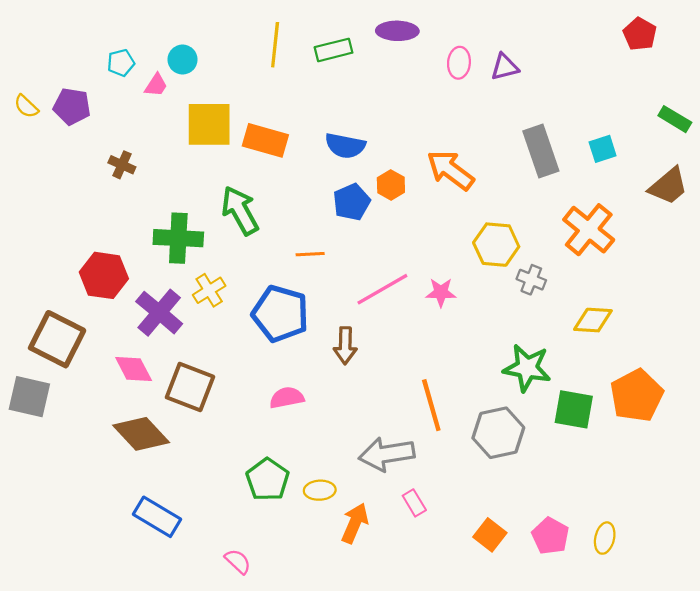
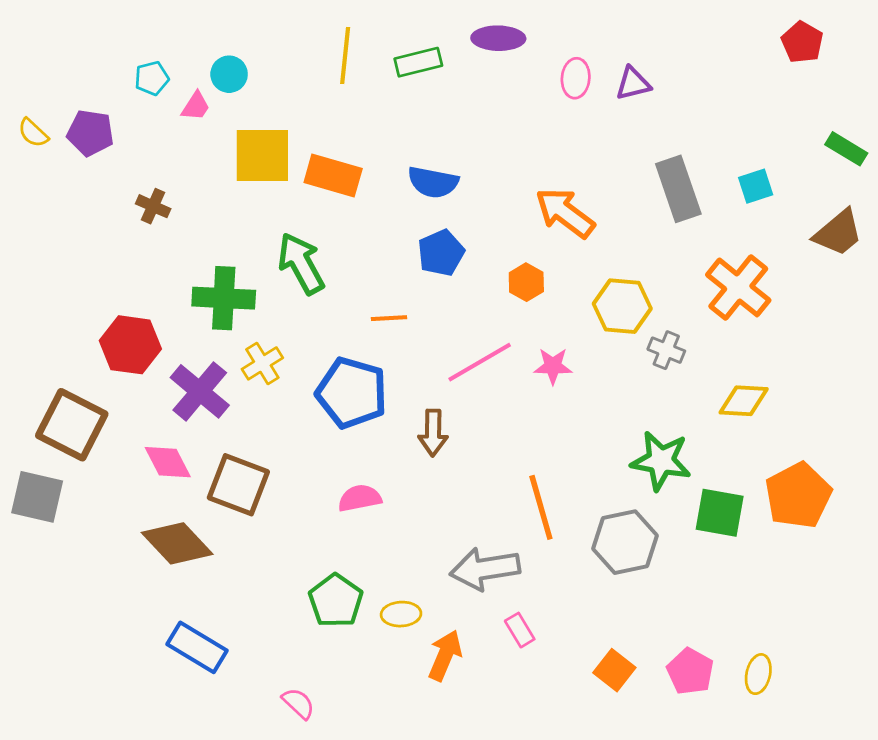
orange hexagon: (391, 185) -> (526, 282), moved

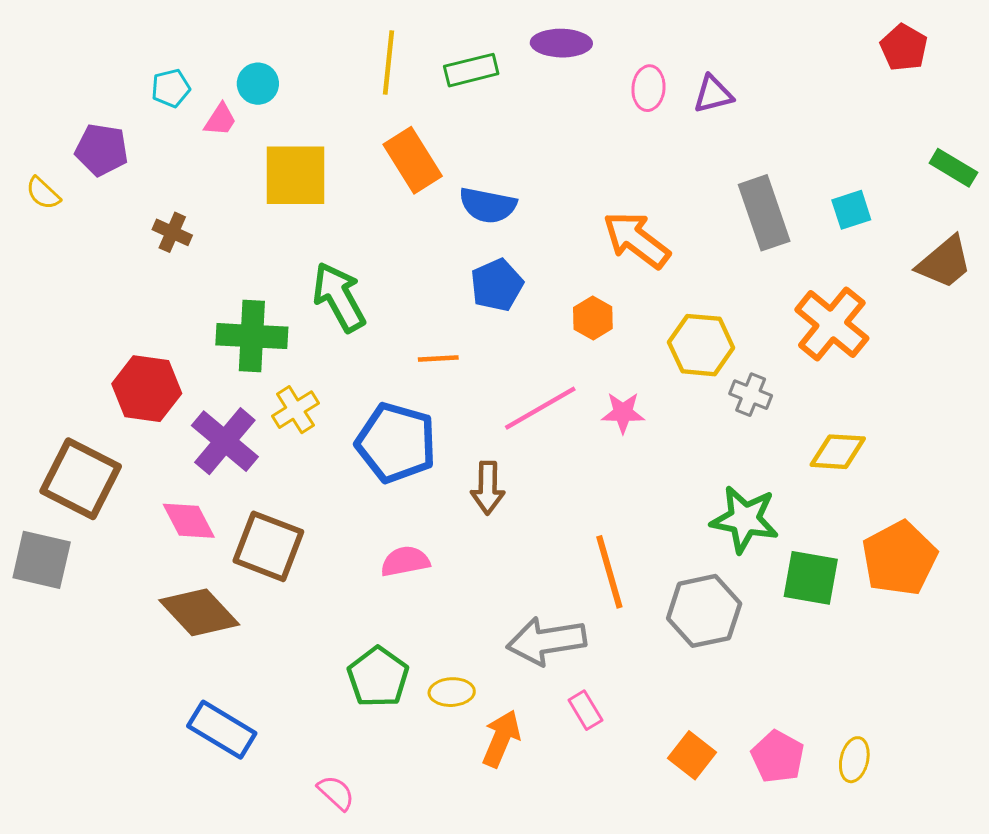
yellow semicircle: (33, 133) -> (43, 193), moved
orange rectangle: (333, 176) -> (413, 160), moved, turned 42

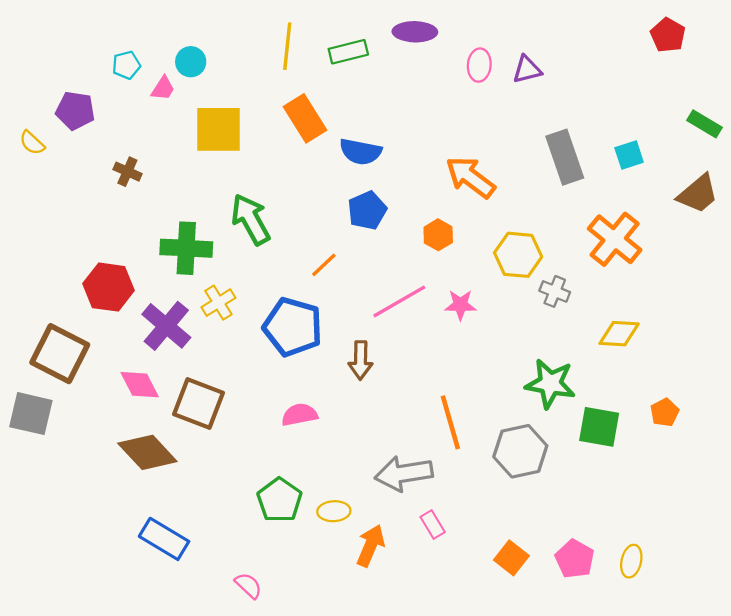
orange line: (438, 359) -> (324, 265), turned -40
orange pentagon: (899, 558) -> (665, 412), size x0.5

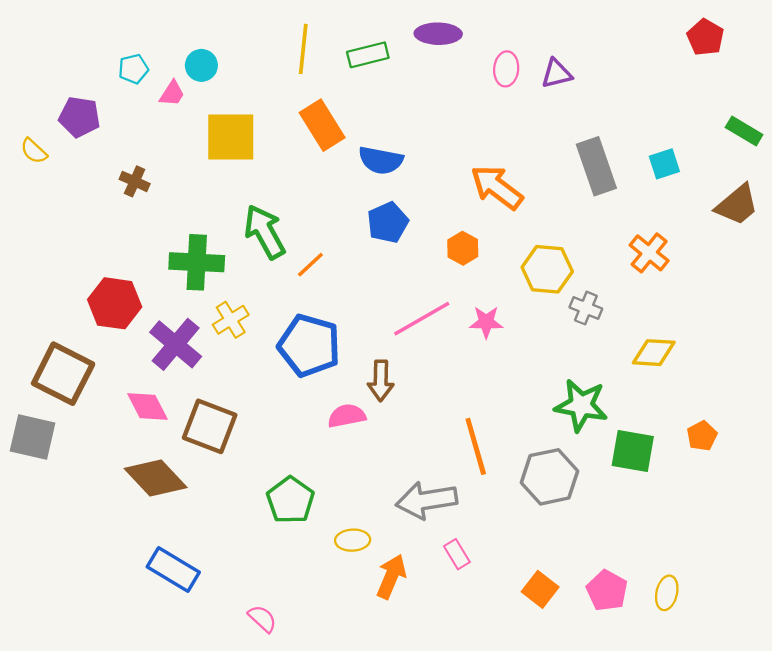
orange cross: (615, 239) -> (649, 253), size x0.7
orange line: (324, 265) -> (310, 265), moved
pink semicircle: (299, 415) -> (347, 416), moved
green pentagon: (279, 500) -> (290, 500), moved

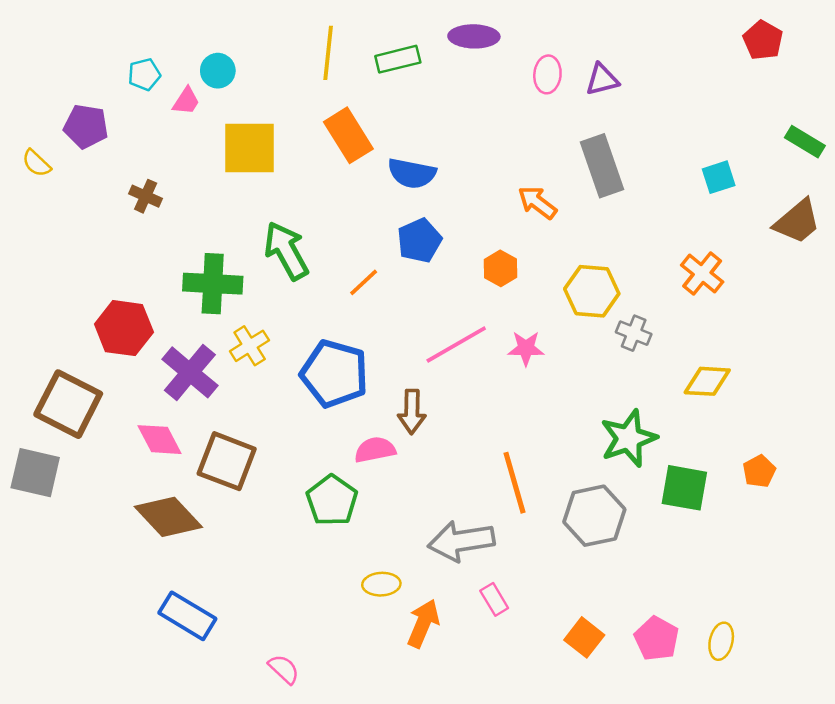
gray rectangle: (596, 166) -> (602, 166), moved
orange arrow: (497, 187) -> (537, 203), size x0.7
orange line: (310, 265) -> (364, 282), moved
green star: (581, 405) -> (629, 438), turned -30
green pentagon: (290, 500) -> (332, 500), moved

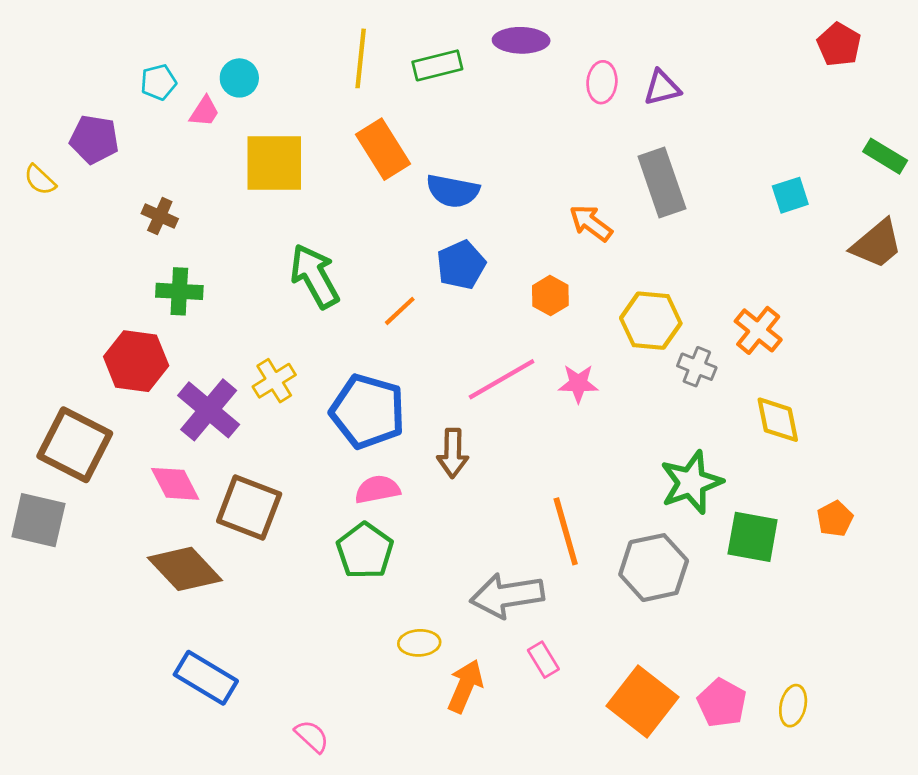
orange cross: (702, 274) -> (758, 330), moved
green cross: (213, 284) -> (179, 291), moved, size x0.7
yellow diamond: (707, 381) -> (778, 420), turned 75
pink semicircle: (375, 450) -> (377, 489), moved
orange square: (584, 637) -> (642, 701), size x1.6

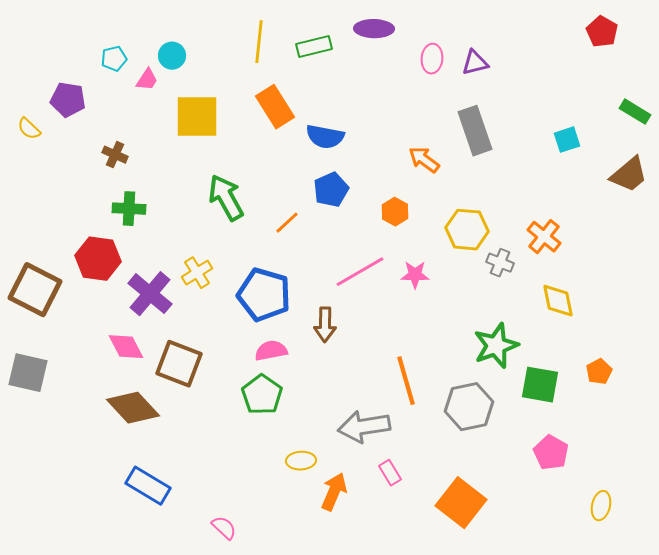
brown square: (75, 445) -> (35, 290), moved
pink pentagon: (722, 703) -> (551, 453), moved
yellow ellipse: (793, 706) -> (601, 506), moved

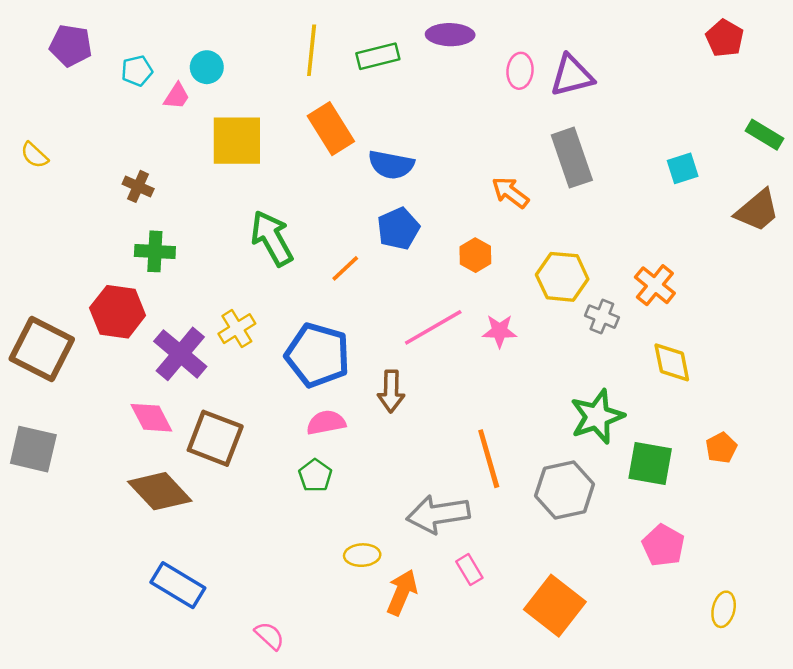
purple triangle: (475, 63) -> (572, 76), size x1.4
purple pentagon: (68, 100) -> (71, 45), moved
green pentagon: (262, 395) -> (315, 476), size x0.7

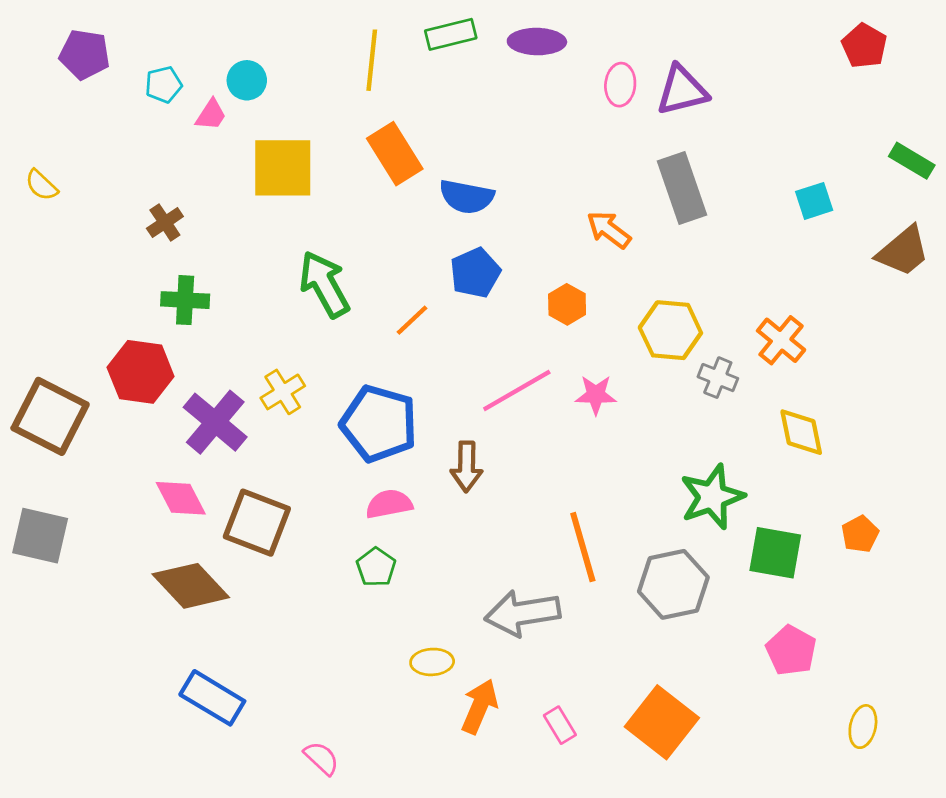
green rectangle: (378, 56) -> (451, 34), moved
brown cross: (138, 186) -> (165, 222), turned 32
pink rectangle: (469, 570) -> (560, 725), moved

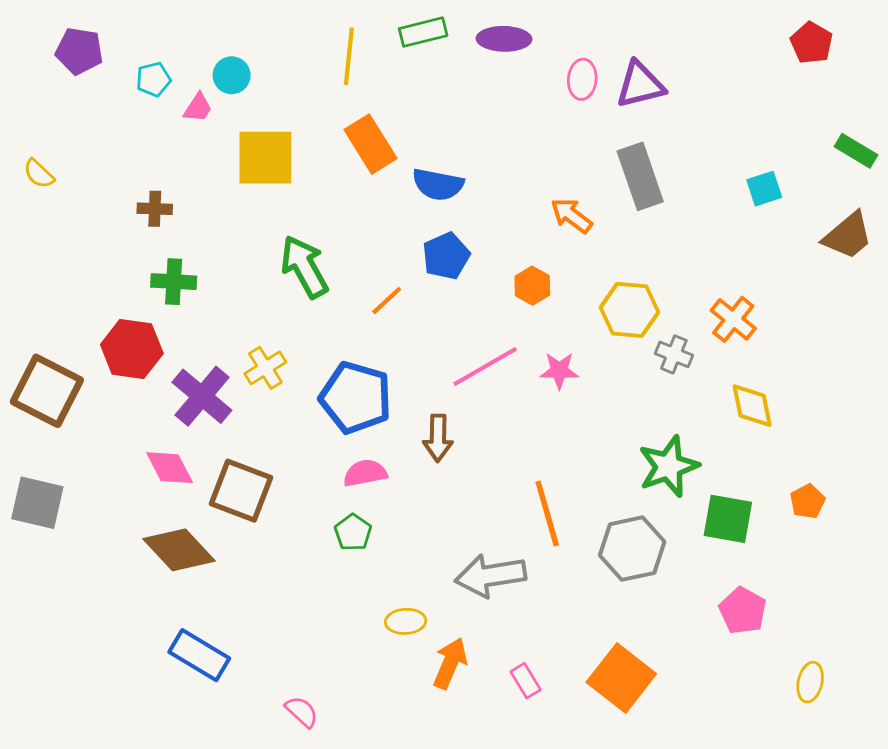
brown cross: (165, 222) -> (155, 209), turned 36

